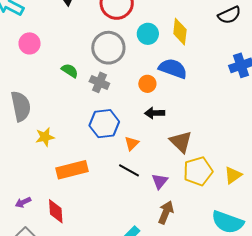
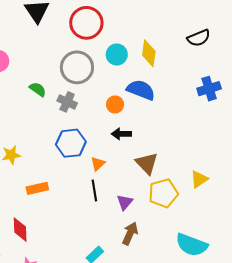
orange rectangle: (72, 170) -> (37, 188), size x0.7
black line: (129, 170) -> (94, 191), turned 50
yellow triangle: (233, 175) -> (199, 179), moved

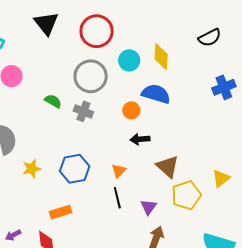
blue hexagon: (71, 143) -> (75, 169), moved
orange rectangle: (37, 188) -> (61, 212), moved

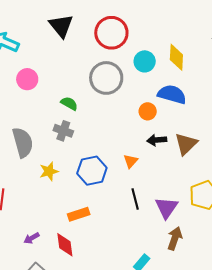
gray cross: (83, 111) -> (63, 131), moved
brown triangle: (168, 167) -> (186, 144), moved, turned 35
orange triangle: (119, 171) -> (131, 161), moved
purple triangle: (149, 207) -> (166, 208), size x1.4

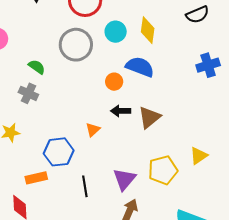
blue hexagon: (92, 171) -> (59, 152), moved
black line: (135, 199) -> (85, 186), moved

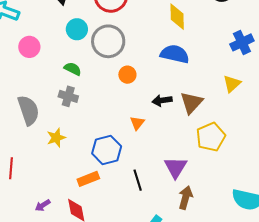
cyan circle: (116, 32) -> (77, 29), moved
orange circle: (114, 82) -> (127, 75), moved
yellow triangle: (199, 156) -> (232, 84), moved
yellow pentagon: (163, 170) -> (211, 137), moved

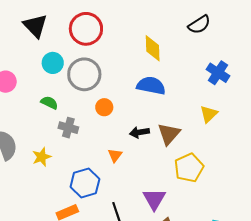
blue cross: (242, 42) -> (218, 73), turned -30
gray cross: (68, 96) -> (68, 128), moved
yellow star: (56, 138) -> (42, 157), moved

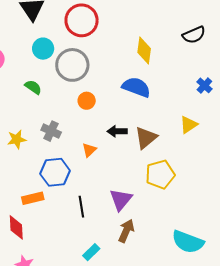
blue cross: (218, 73) -> (204, 85), size x0.7
gray cross: (68, 128) -> (51, 131), moved

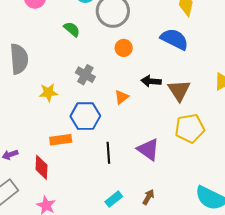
brown triangle: (146, 138) -> (179, 90), turned -30
yellow star: (17, 139) -> (48, 93), moved
purple triangle: (121, 200) -> (148, 150), turned -40
brown arrow: (126, 231) -> (148, 197), moved, size x0.7

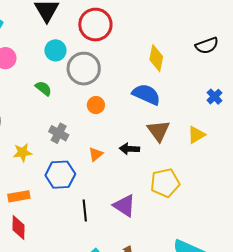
black arrow: (151, 81) -> (129, 149), moved
brown triangle: (179, 90) -> (159, 131), moved
orange rectangle: (61, 140) -> (19, 196), moved

